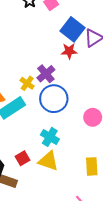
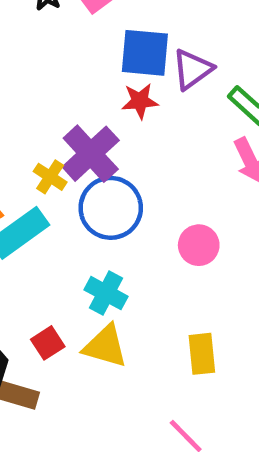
blue square: (72, 29) -> (145, 53), turned -30
purple cross: (46, 74) -> (91, 154), size x1.4

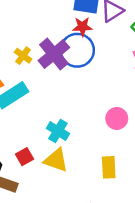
yellow cross: (50, 177) -> (23, 56), moved
blue circle: (111, 208) -> (77, 50), moved
pink circle: (199, 245) -> (117, 118), moved

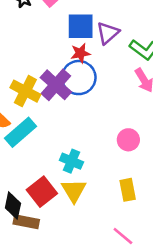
yellow cross: (23, 56) -> (25, 91), size x1.6
red square: (24, 157) -> (42, 192), size x1.6
yellow triangle: (56, 160) -> (74, 190), turned 48

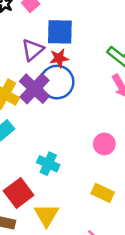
purple triangle: (108, 33) -> (33, 50), moved
yellow triangle: (74, 190) -> (46, 215), moved
yellow rectangle: (128, 190) -> (103, 193), turned -55

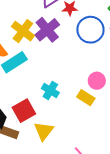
blue circle: (57, 82) -> (90, 30), moved
yellow rectangle: (103, 193) -> (86, 98), moved

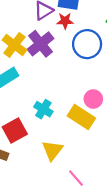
yellow rectangle: (86, 98) -> (81, 117), size x1.4
yellow triangle: (44, 131) -> (52, 150), moved

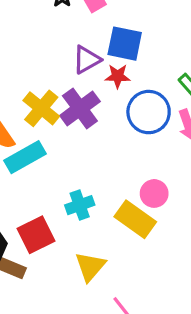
cyan cross: (43, 109) -> (80, 205), turned 36

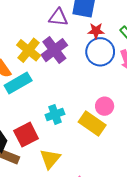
purple triangle: (87, 60) -> (58, 17), turned 36
red star: (118, 76) -> (96, 31), moved
yellow triangle: (90, 266) -> (50, 159), moved

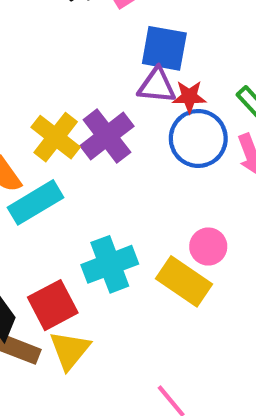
purple triangle: (58, 17) -> (157, 86), moved
cyan cross: (55, 114) -> (110, 264), size x1.4
yellow triangle: (50, 159) -> (70, 350), moved

